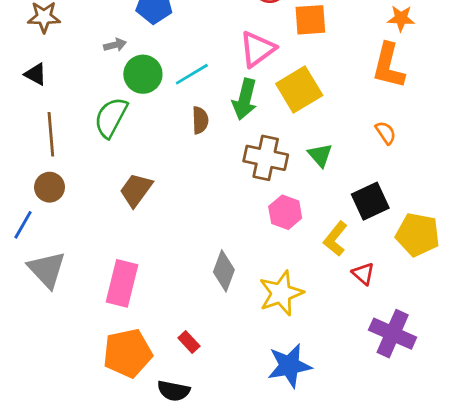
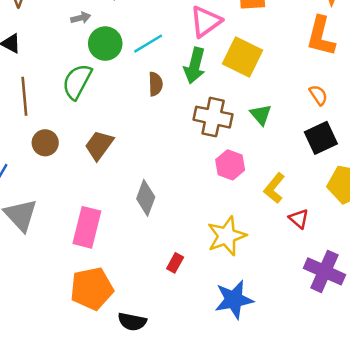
yellow square: (299, 90) -> (242, 57), turned -33
brown circle: (50, 187) -> (45, 143), moved
black square: (370, 201) -> (321, 138), moved
gray diamond: (224, 271) -> (146, 198), moved
red rectangle: (189, 342) -> (175, 263), moved, turned 72

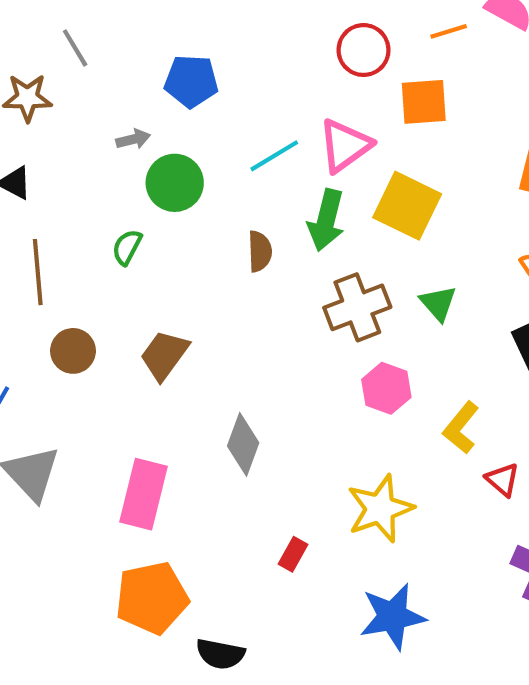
cyan line: (148, 44) -> (274, 156), moved
green semicircle: (77, 82) -> (127, 247), size x0.6
brown cross: (213, 117) -> (357, 307), turned -33

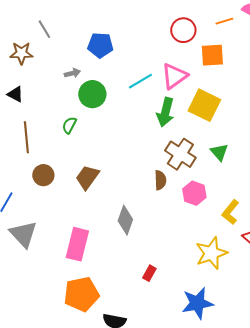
brown semicircle: (260, 251) -> (160, 180), moved
brown cross: (357, 307) -> (180, 154), turned -36
yellow star: (380, 509) -> (211, 253), moved

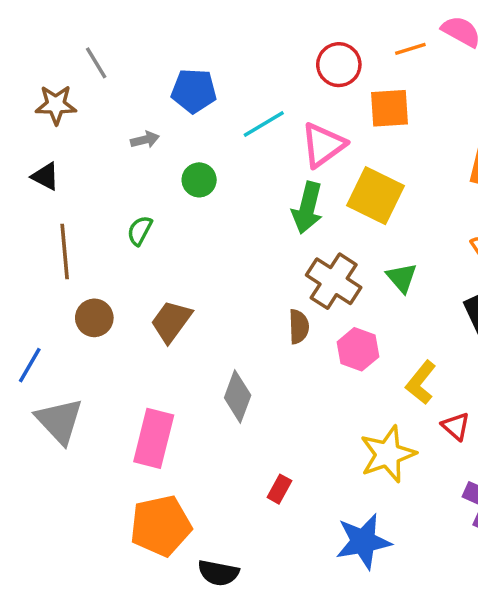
cyan line: (140, 81) -> (264, 124), moved
green circle: (92, 94) -> (199, 180), moved, size x0.7

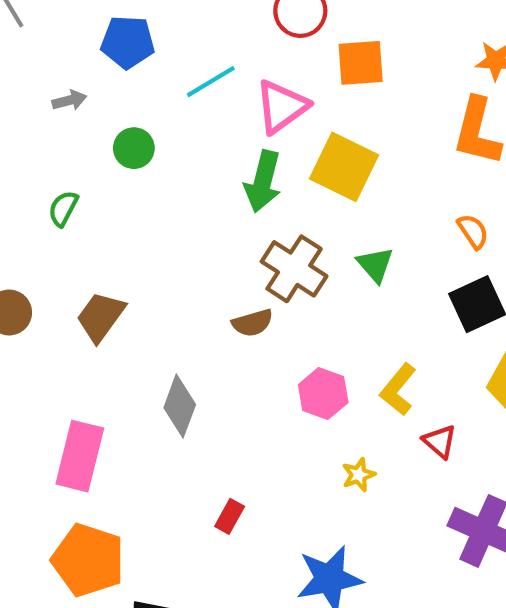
brown semicircle: (299, 327) -> (252, 323), turned 76
pink hexagon: (358, 349) -> (323, 394), moved
yellow star: (388, 454) -> (359, 475), size x0.5
orange pentagon: (161, 526) -> (88, 560), turned 30

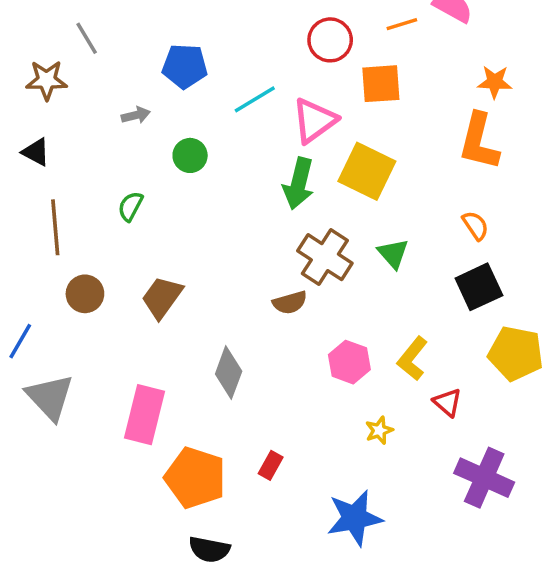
orange pentagon: (88, 560) -> (195, 478), moved

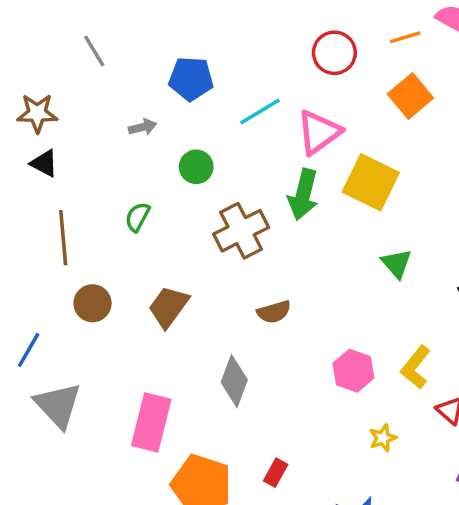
brown star: (46, 80) -> (37, 113), moved
orange square: (381, 84) -> (410, 96), moved, turned -36
brown cross: (325, 257) -> (241, 231), moved, turned 30
brown semicircle: (290, 303) -> (274, 312), moved

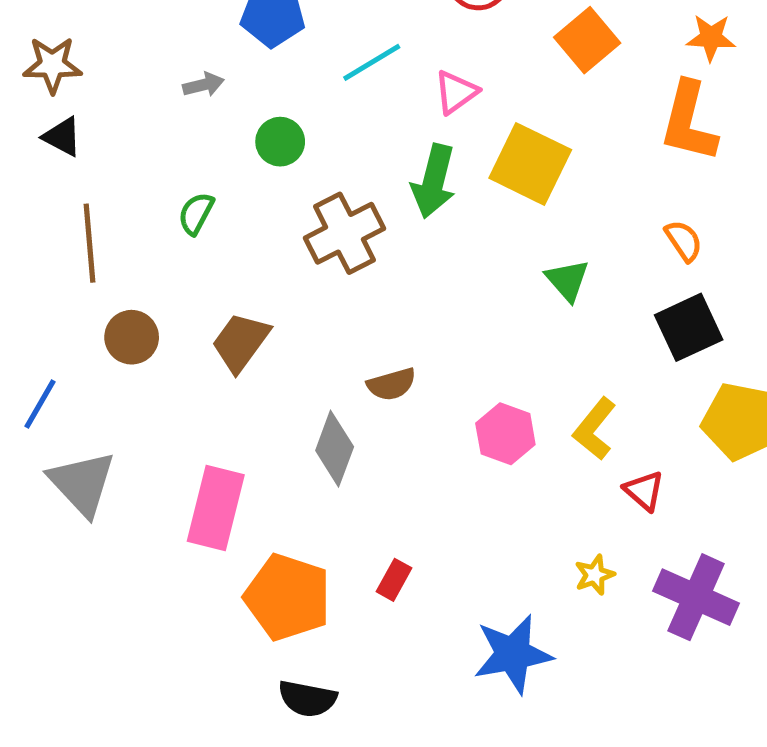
pink triangle: (319, 132) -> (456, 92), size x0.7
brown semicircle: (274, 312) -> (392, 384), moved
yellow star: (383, 438) -> (595, 575), moved

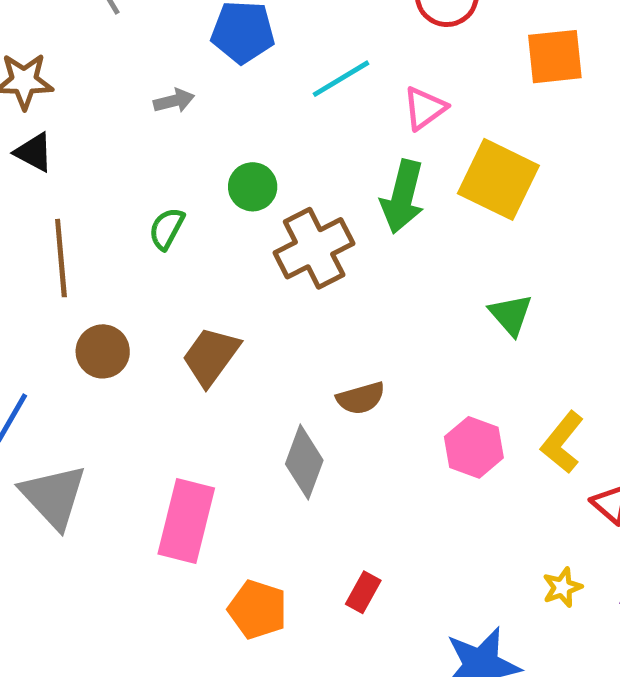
orange square: (587, 40) -> (555, 57), turned 34
green circle: (280, 142) -> (253, 187), moved
green triangle: (567, 280) -> (511, 315), moved
orange pentagon: (288, 597) -> (258, 609), size x0.7

